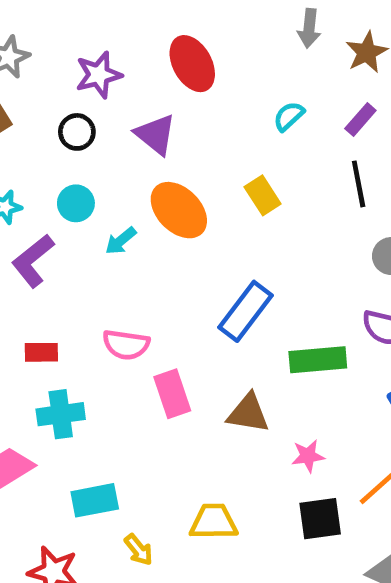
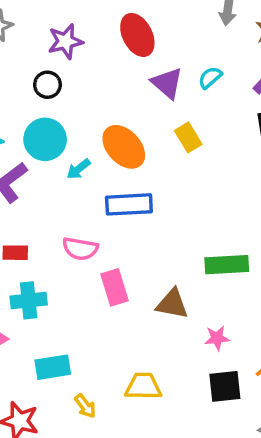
purple triangle: (156, 134) -> (167, 83), moved
cyan circle: (76, 203) -> (45, 139), size x1.5
blue rectangle: (246, 311) -> (129, 204), moved, turned 48

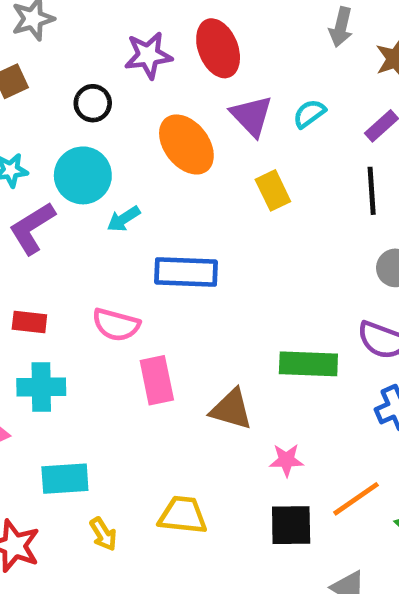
purple star: (65, 41) -> (148, 55), moved
orange ellipse: (124, 147) -> (186, 144), moved

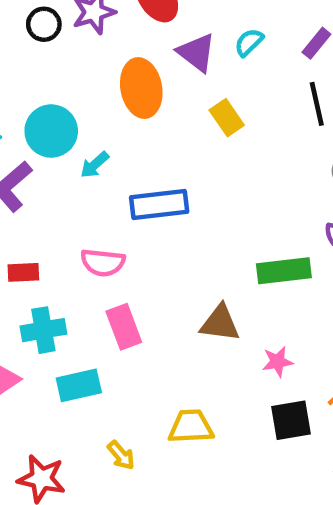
black circle: (93, 103) -> (44, 24), moved
orange ellipse: (186, 144) -> (141, 88), turned 36
pink rectangle: (157, 380) -> (124, 327), moved
cyan rectangle: (65, 479) -> (79, 385), moved

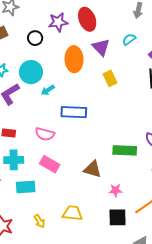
black circle: (44, 24) -> (35, 38), moved
cyan semicircle: (249, 42) -> (129, 39), moved
pink rectangle: (124, 327) -> (50, 164), turned -48

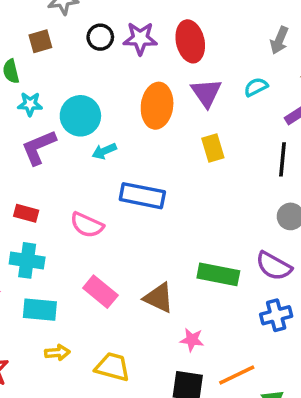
black circle: (35, 38) -> (100, 37), moved
pink rectangle: (50, 164) -> (100, 292), moved
yellow arrow: (39, 221) -> (57, 353), moved, turned -72

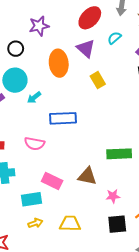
black circle: (100, 37) -> (16, 49), moved
red ellipse: (190, 41) -> (90, 18), moved, turned 70
cyan rectangle: (40, 310) -> (31, 199), moved

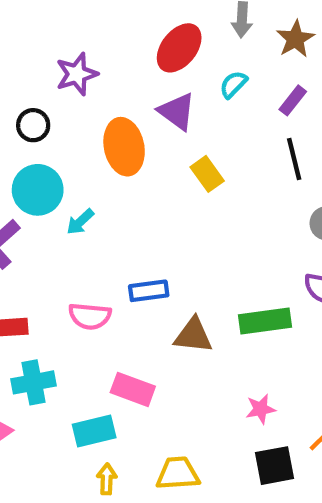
blue rectangle: (63, 118) -> (149, 291), moved, size x0.7
brown triangle: (87, 176) -> (193, 335), moved
yellow arrow: (35, 223) -> (107, 479), turned -64

